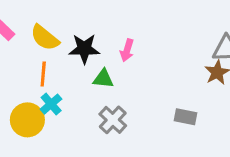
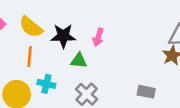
cyan cross: (51, 104) -> (46, 84), moved, turned -36

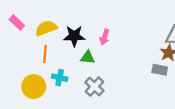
yellow semicircle: (31, 27) -> (46, 28), turned 120
gray rectangle: (146, 92) -> (160, 70), moved

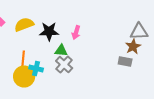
orange line: (45, 54) -> (23, 58), moved
yellow circle: (34, 87) -> (24, 76), moved
gray cross: (94, 87) -> (64, 64), moved

